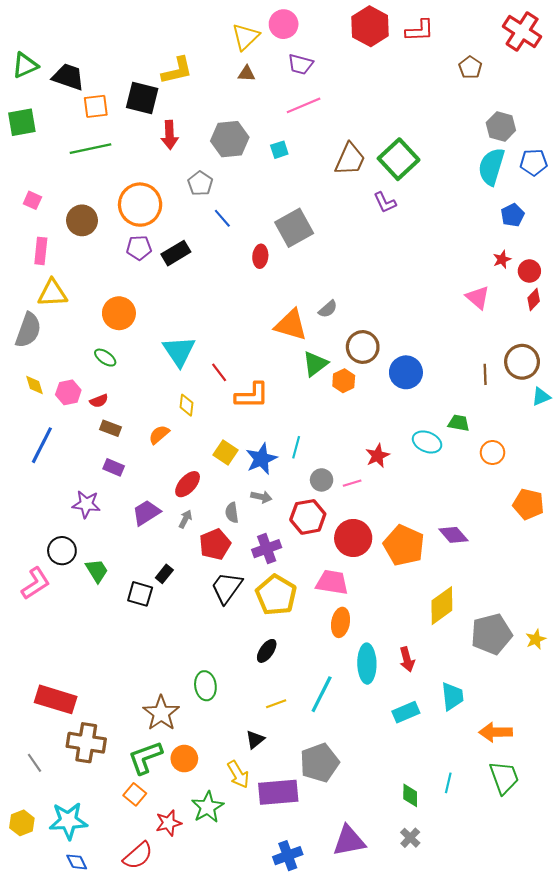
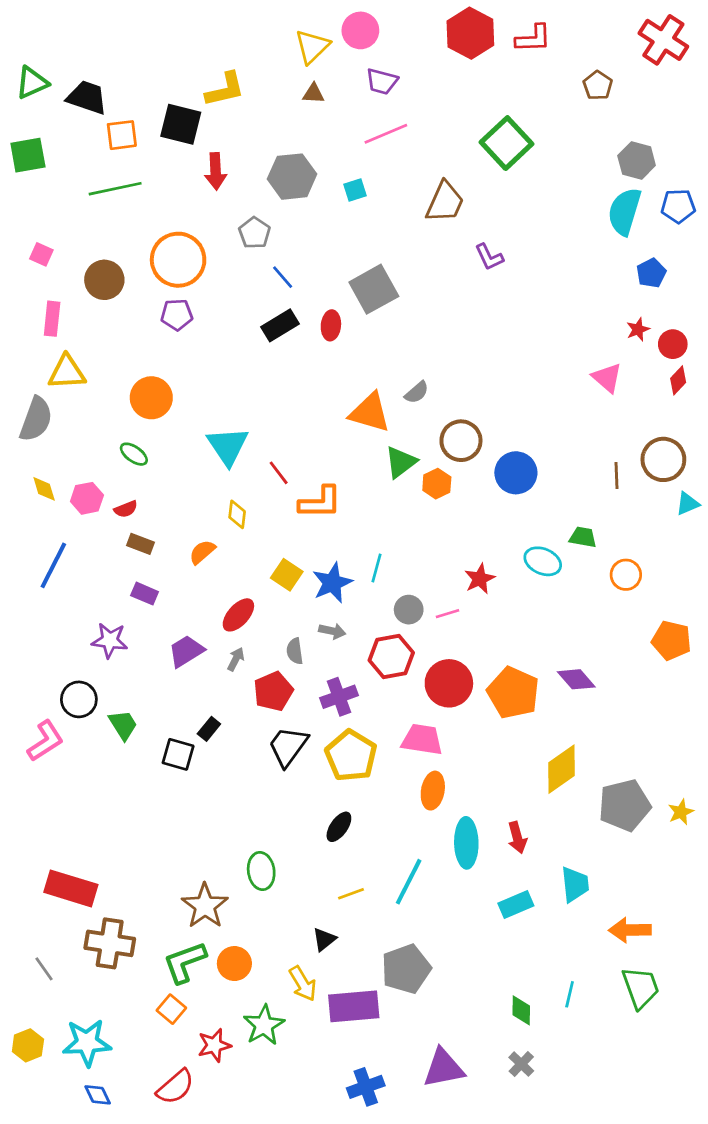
green square: (399, 159) -> (507, 143), moved
black rectangle: (176, 253) -> (280, 325), moved

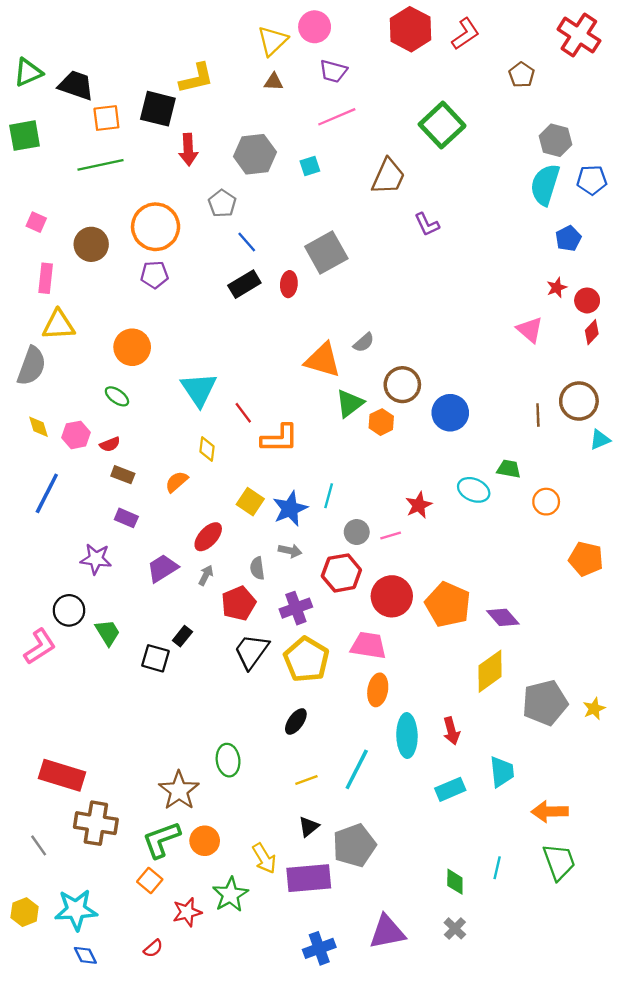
red L-shape: (533, 38) -> (465, 34), turned -32
purple diamond: (576, 679) -> (503, 617), moved
black triangle: (324, 939) -> (309, 827), moved
red semicircle: (175, 1087) -> (153, 948), size x0.6

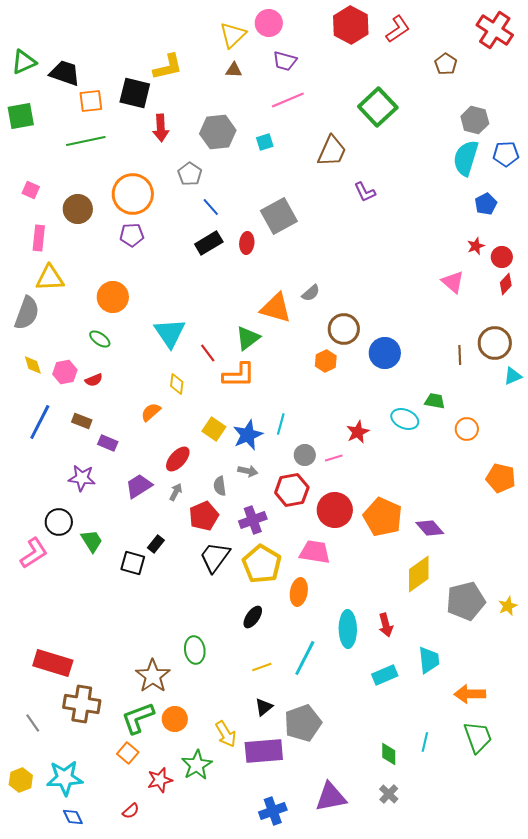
green triangle: (350, 403) -> (248, 338), moved
brown rectangle: (123, 475) -> (82, 421), moved
orange ellipse: (378, 690) -> (299, 592), moved

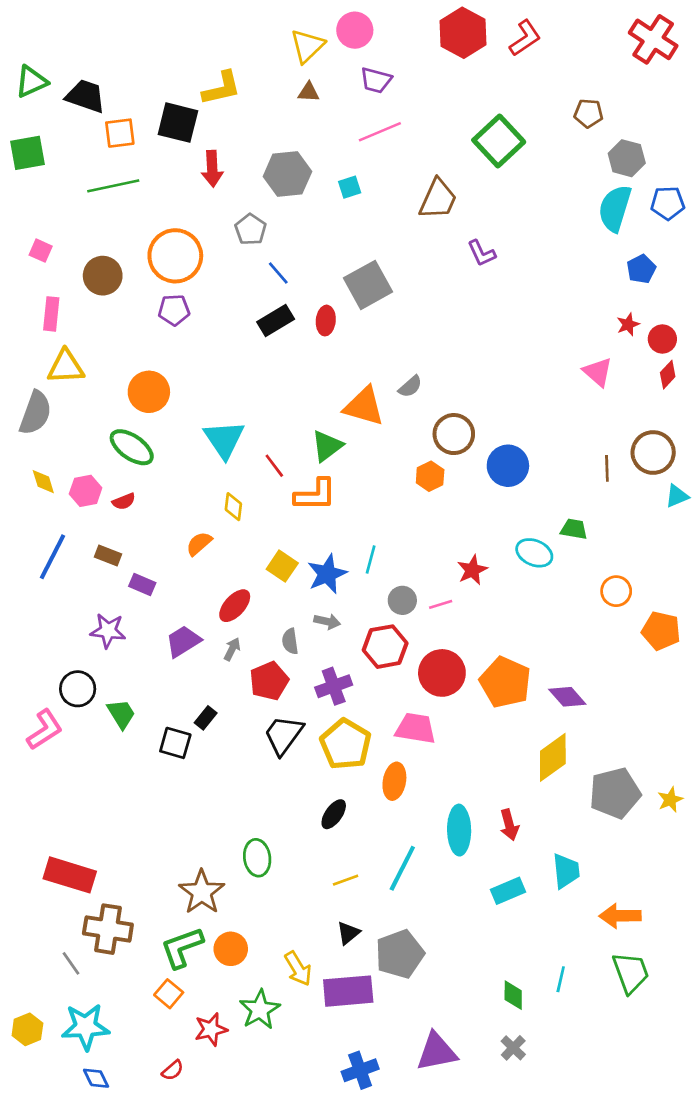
brown pentagon: (446, 64) -> (588, 113), moved, turned -30
green ellipse: (100, 339) -> (132, 447), size x1.6
orange circle: (467, 429) -> (616, 591), moved
gray line: (33, 723) -> (71, 963), moved

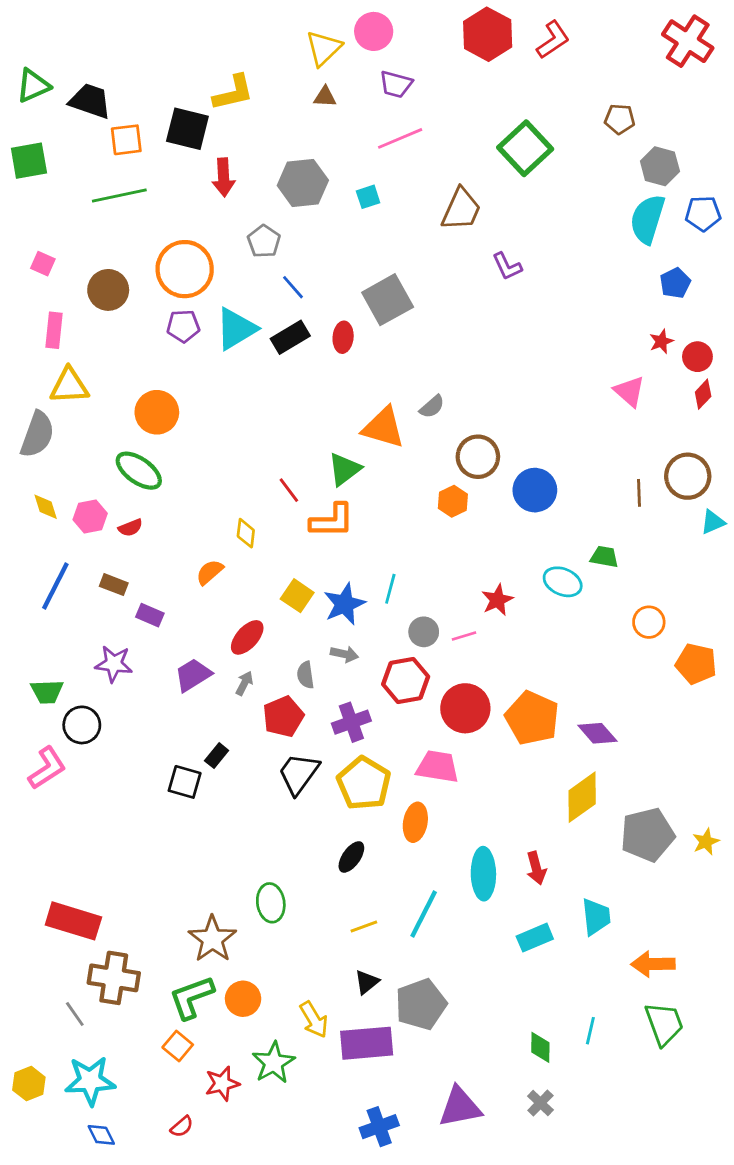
cyan triangle: (224, 439) -> (236, 329), moved, turned 33
green trapezoid: (121, 714) -> (47, 692), moved, turned 120

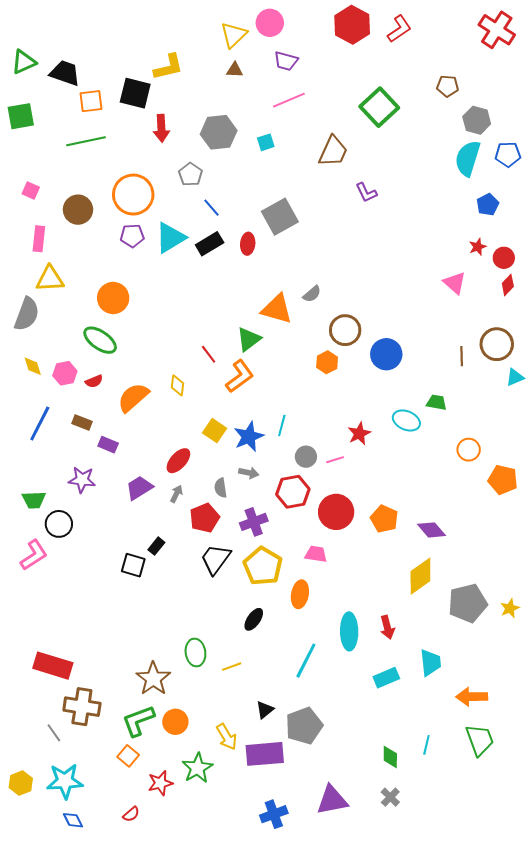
orange L-shape: (332, 521) -> (240, 376), turned -36
orange semicircle: (210, 572) -> (133, 397), moved, size x1.6
orange pentagon: (532, 718) -> (384, 519), size x0.7
pink trapezoid: (438, 767) -> (316, 554), size x0.7
yellow line: (364, 926) -> (232, 667), moved

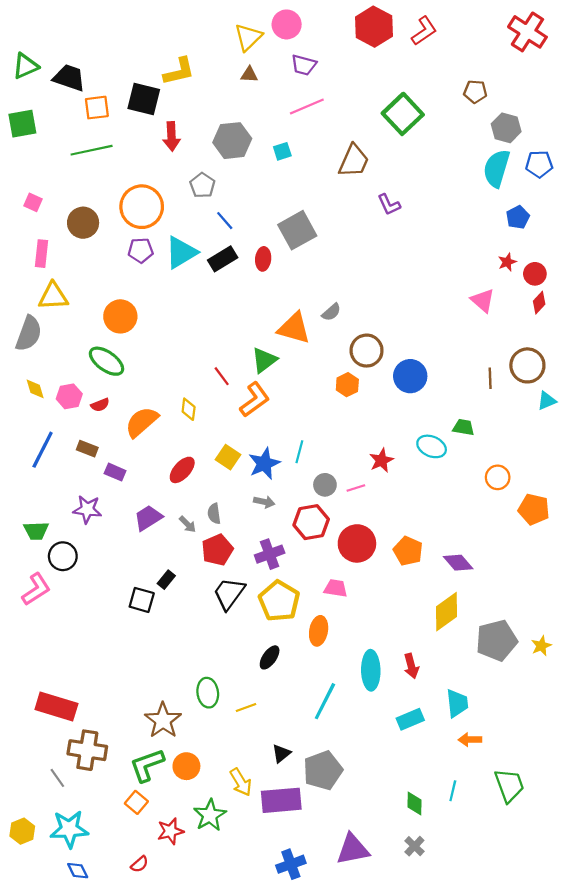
red ellipse: (178, 461) -> (182, 470), moved
gray semicircle: (221, 488) -> (214, 514), moved
gray arrow: (176, 494) -> (187, 524), turned 108
orange arrow: (472, 697) -> (470, 740), moved, size x0.7

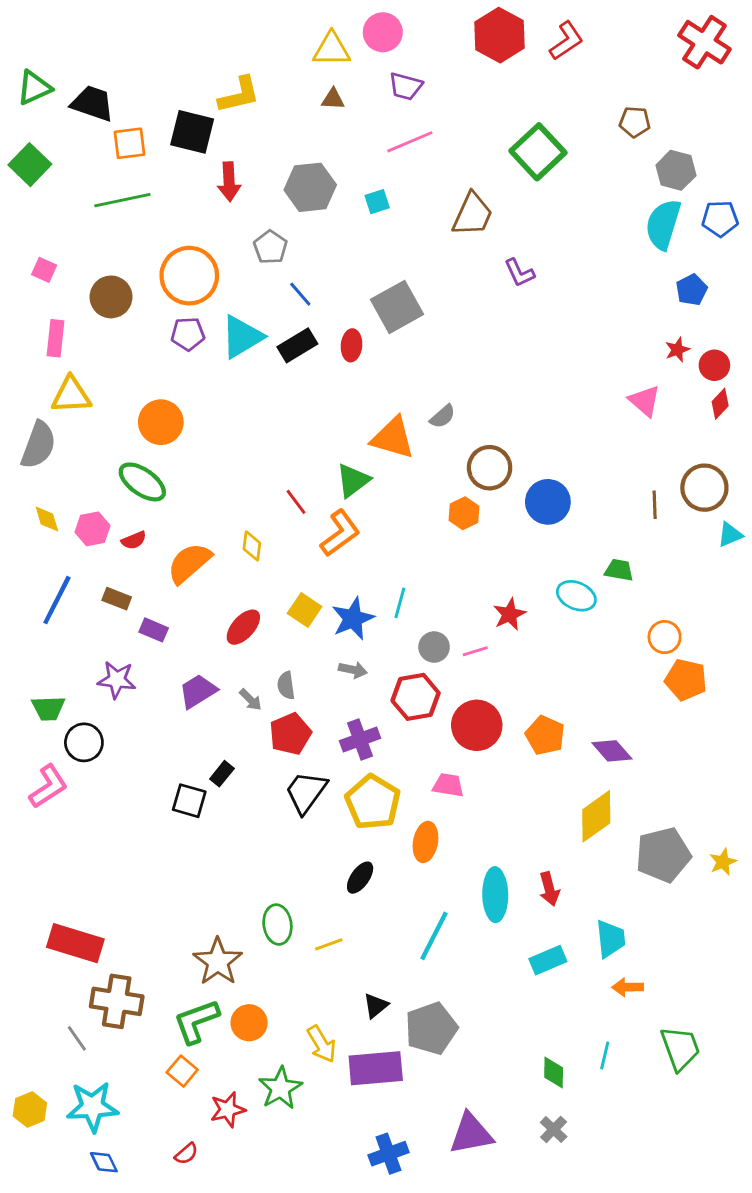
yellow triangle: (248, 37) -> (332, 49), turned 44
green square: (22, 124) -> (30, 165), turned -36
orange pentagon: (534, 509) -> (686, 680), moved

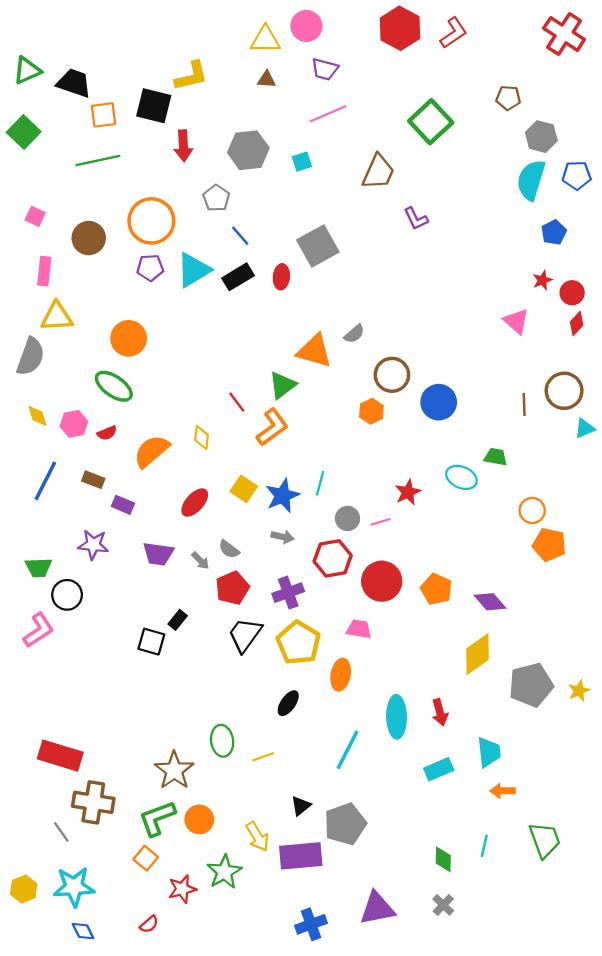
gray semicircle: (286, 685) -> (229, 549), turned -45
purple trapezoid: (198, 691) -> (158, 554), turned -140

